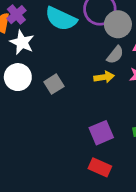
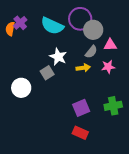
white star: (22, 42) -> (58, 57), moved
white circle: (18, 77) -> (21, 88), moved

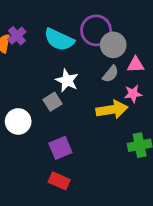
yellow arrow: (83, 68) -> (112, 110), moved, size x1.6
purple square: (81, 108) -> (60, 148), moved
red rectangle: (80, 133) -> (59, 181), moved

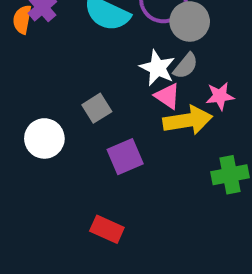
pink triangle: (136, 65) -> (167, 96), moved, turned 36
white star: (67, 81) -> (157, 68), moved
purple square: (60, 148) -> (125, 157), moved

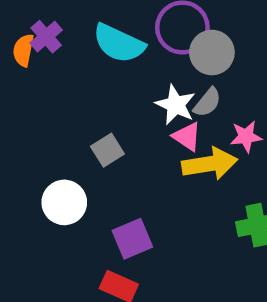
white circle: (44, 138) -> (64, 202), moved
purple square: (125, 157) -> (132, 239), moved

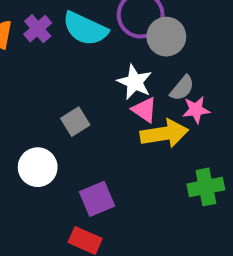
purple cross: (46, 37) -> (38, 29), moved
gray semicircle: (207, 102) -> (182, 88), moved

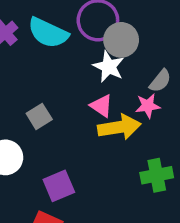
white star: (135, 82) -> (109, 67), moved
gray semicircle: (182, 88) -> (160, 81), moved

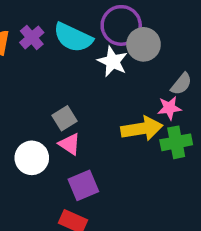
white star: (109, 67) -> (113, 62), moved
pink triangle: (102, 106) -> (70, 144), moved
green cross: (157, 175) -> (176, 142), moved

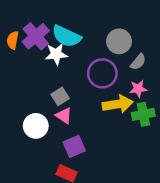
purple circle: (121, 25) -> (102, 73), moved
purple cross: (32, 37) -> (36, 36), size x1.5
white star: (113, 62) -> (56, 54), moved, turned -30
gray semicircle: (181, 84) -> (138, 62), moved

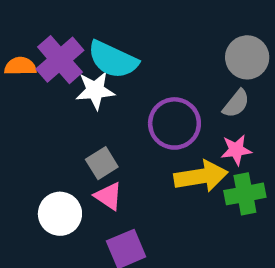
orange semicircle: (13, 40) -> (20, 66), turned 78
gray circle: (119, 41) -> (247, 57), moved

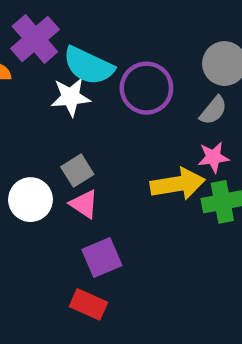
purple cross: (60, 60) -> (35, 39), moved
purple circle: (174, 123) -> (146, 88), moved
white circle: (60, 214) -> (31, 200), moved

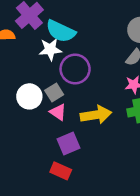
purple circle: (146, 88) -> (75, 69), moved
yellow arrow: (178, 184) -> (96, 115), moved
white circle: (31, 200) -> (29, 96), moved

